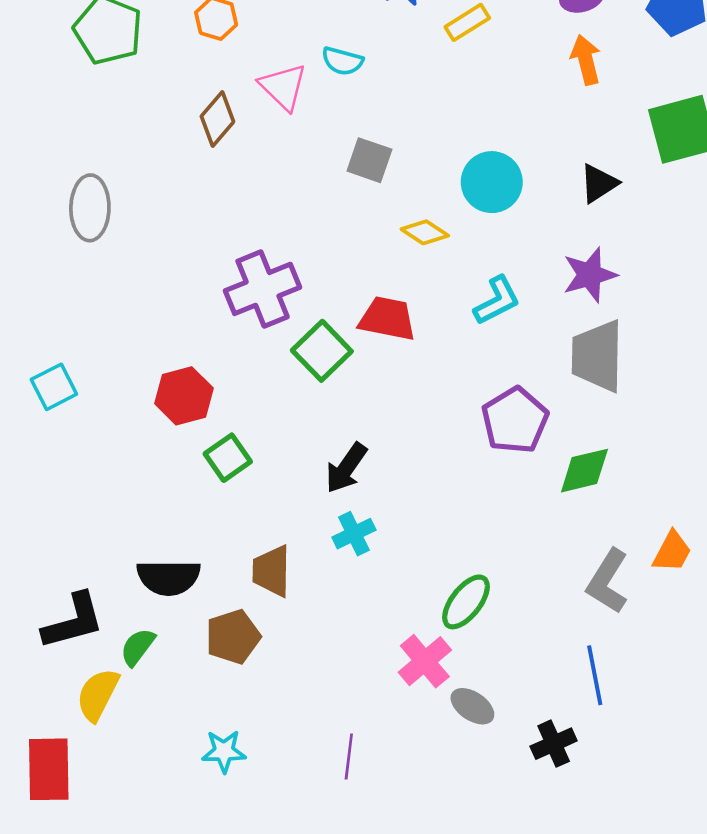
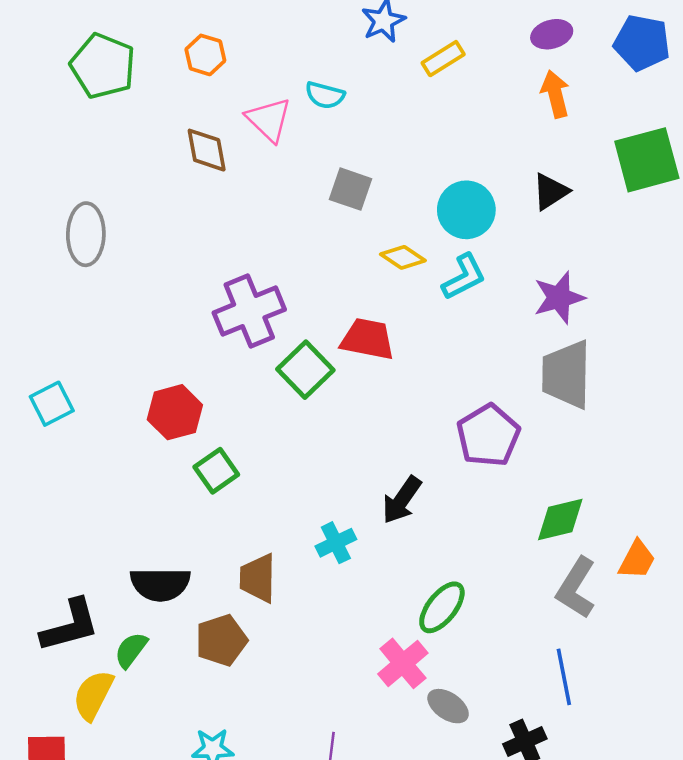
brown diamond: (217, 119) -> (207, 150), turned -51
black triangle: (599, 183) -> (550, 192), moved
cyan L-shape: (497, 301) -> (464, 277), moved
black arrow: (346, 468) -> (402, 500), moved
green diamond: (584, 471) -> (560, 520), moved

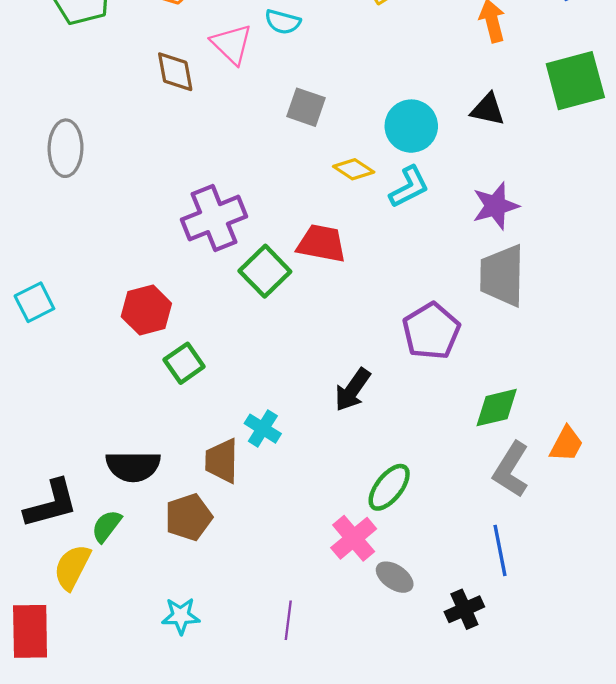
black triangle: (550, 192) -> (488, 109), turned 45
cyan cross: (336, 543) -> (263, 429), moved, turned -32

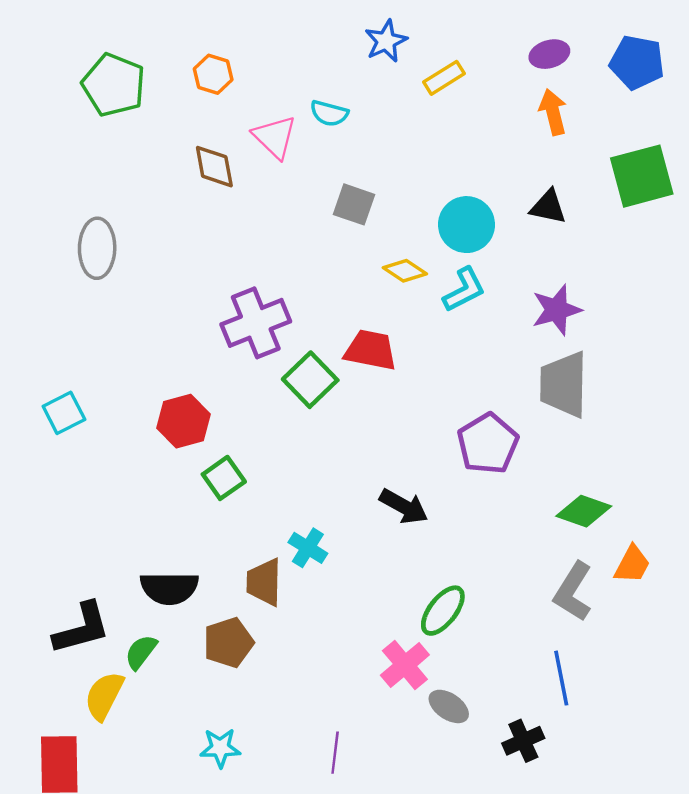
black arrow: (353, 390) -> (404, 506), turned -96
green diamond: (497, 408) -> (584, 511), moved, turned 33

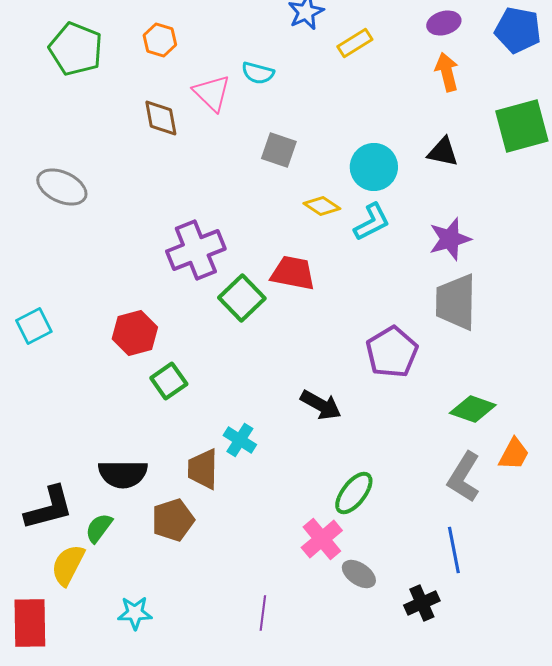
gray ellipse: (97, 248) -> (62, 187), turned -66
cyan star: (220, 748) -> (135, 613), moved

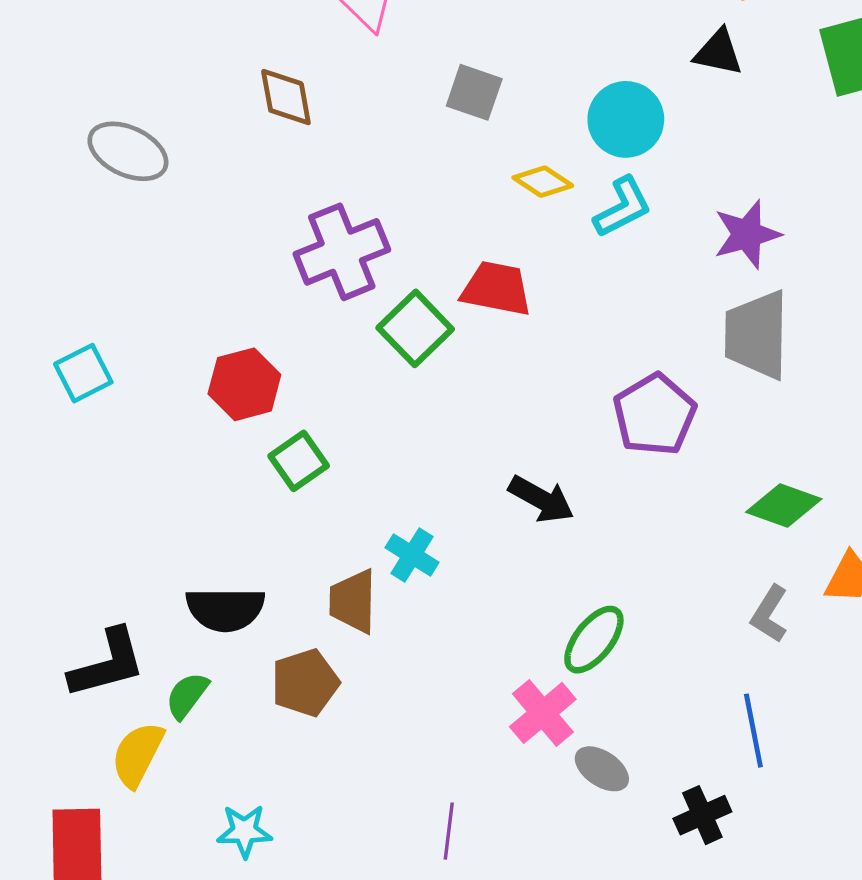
brown diamond: (161, 118) -> (286, 97), moved
black triangle: (443, 152) -> (718, 52), moved
gray L-shape: (464, 477) -> (769, 614), size x0.7

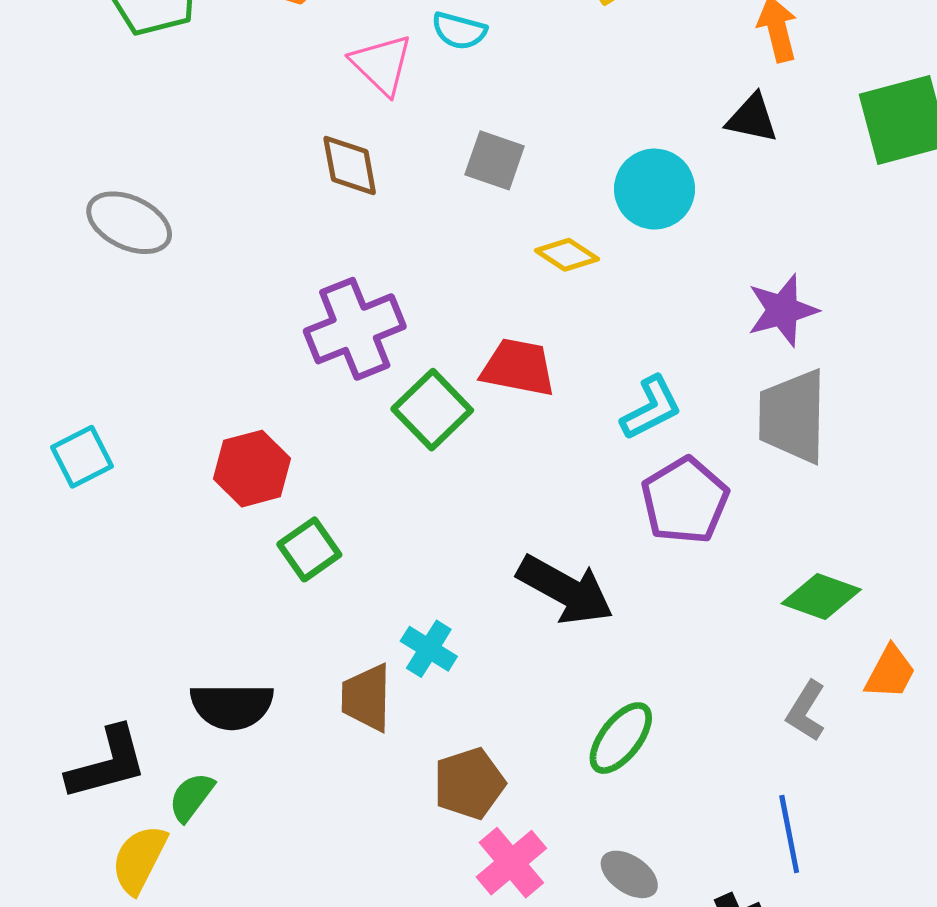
brown diamond: (286, 97) -> (350, 165), moved
cyan L-shape: (623, 207) -> (651, 408), moved
black arrow: (541, 499) -> (565, 590), size x1.4
brown pentagon: (305, 683) -> (469, 783), moved
pink cross: (543, 713) -> (511, 863), moved

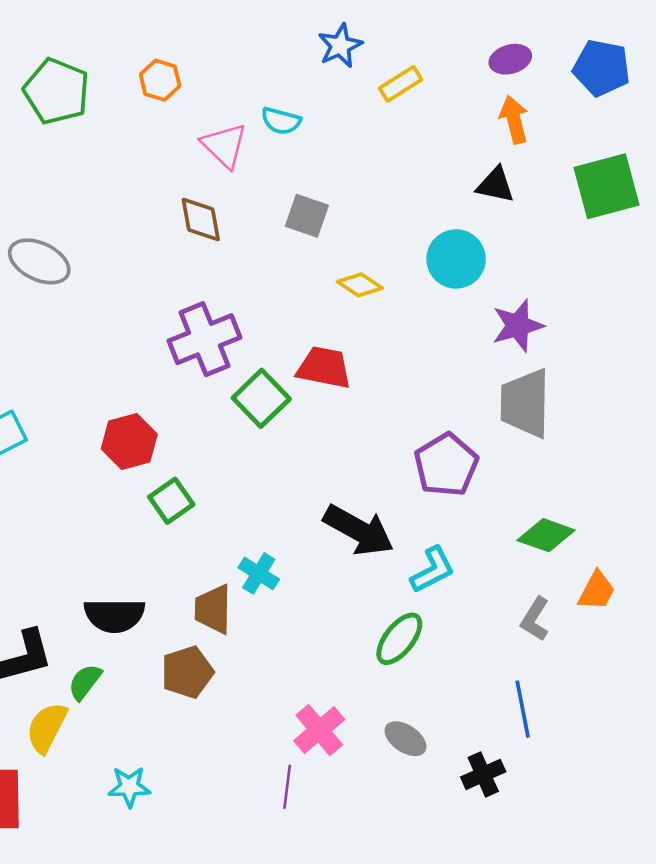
cyan circle: (654, 189) -> (456, 259), moved
cyan L-shape: (651, 408) -> (433, 570), moved
brown pentagon: (469, 783) -> (187, 672), moved

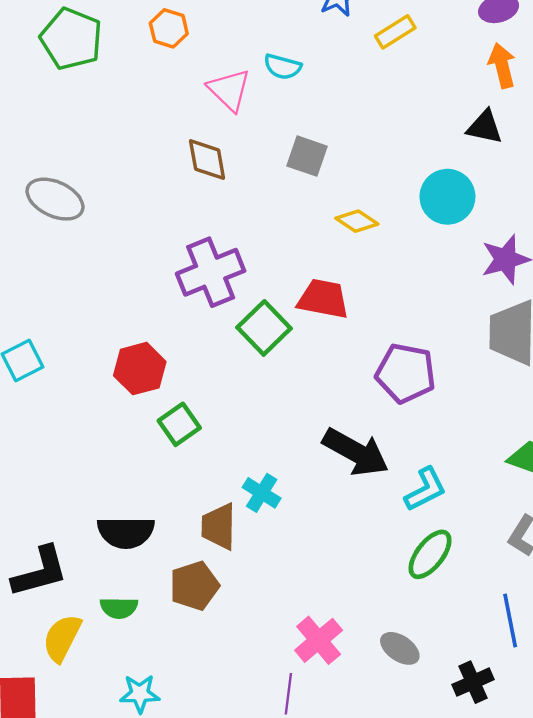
purple pentagon: (446, 465) -> (406, 373), moved, turned -30
green ellipse: (399, 639) -> (430, 554), moved
green semicircle: (85, 682) -> (119, 608), moved, turned -126

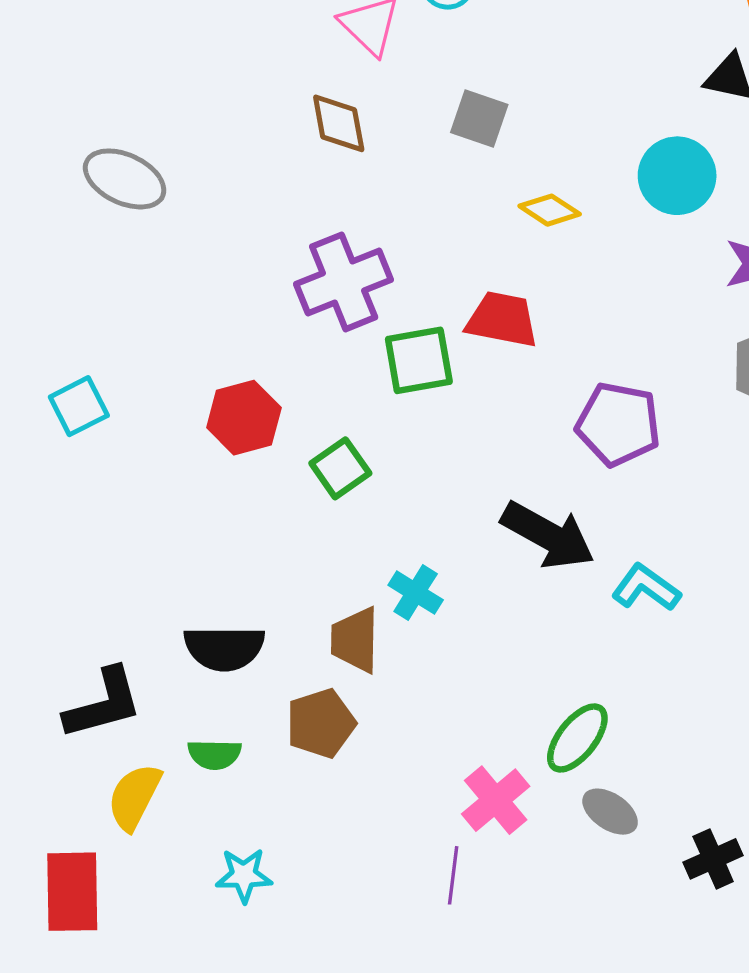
green square: (264, 328) -> (419, 360), turned 34
green square: (179, 424) -> (340, 468), moved
cyan L-shape: (425, 489) -> (646, 588), turned -117
green ellipse: (430, 554) -> (577, 738), moved

